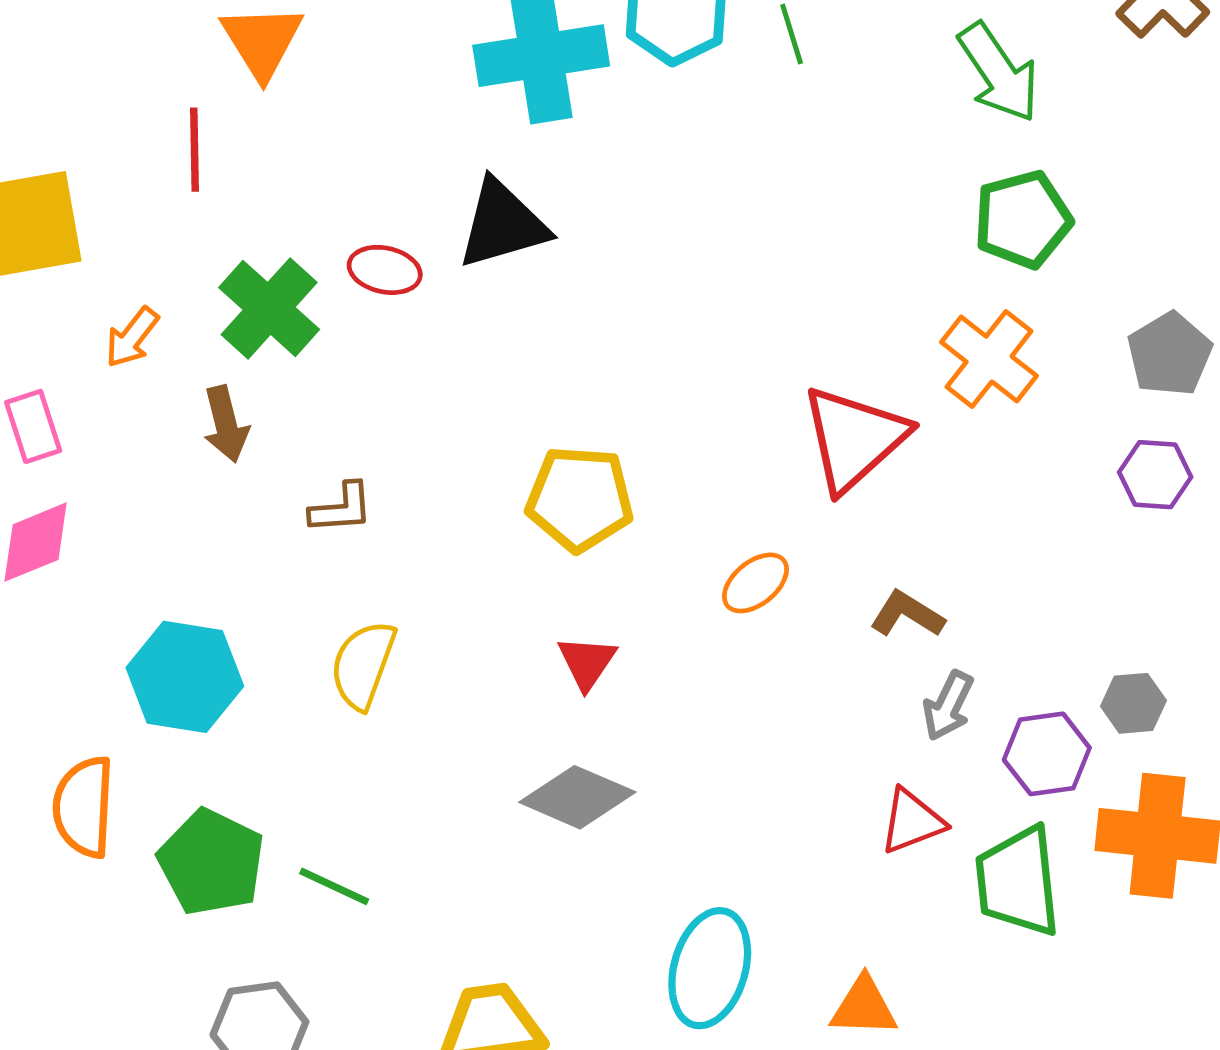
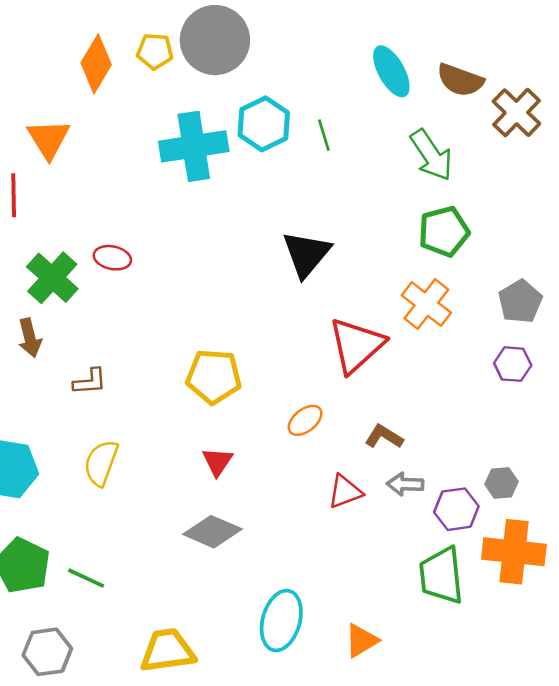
black triangle: (503, 224) -> (306, 254), moved, turned -34
gray arrow: (948, 706) -> (405, 484), turned 66
red triangle: (912, 821) -> (345, 492), moved
orange triangle: (864, 1007) -> (361, 641), turned -33

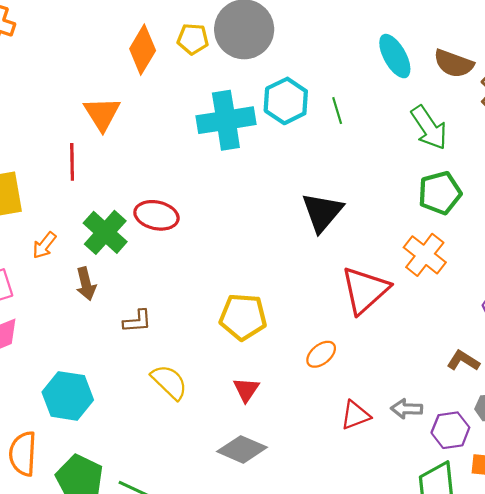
red ellipse: (112, 258) -> (156, 215), size x1.4
brown L-shape: (384, 437) -> (463, 361), moved
yellow semicircle: (101, 463) -> (169, 382), moved, turned 114

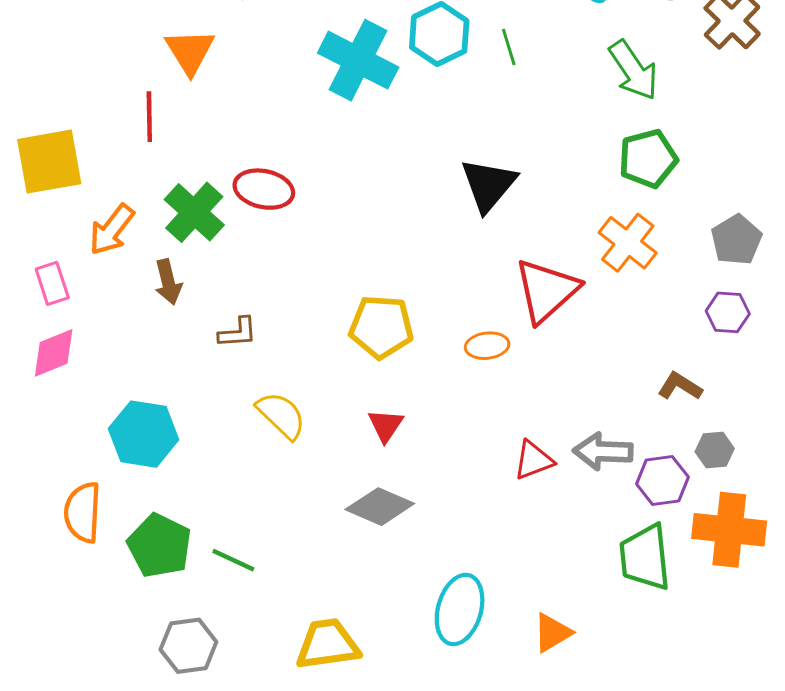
cyan cross: (226, 120) -> (358, 60), turned 36
orange arrow: (44, 245) -> (112, 230), size x1.4
orange ellipse: (321, 354) -> (487, 346), moved, turned 32
gray arrow: (407, 409) -> (603, 451), size x1.4

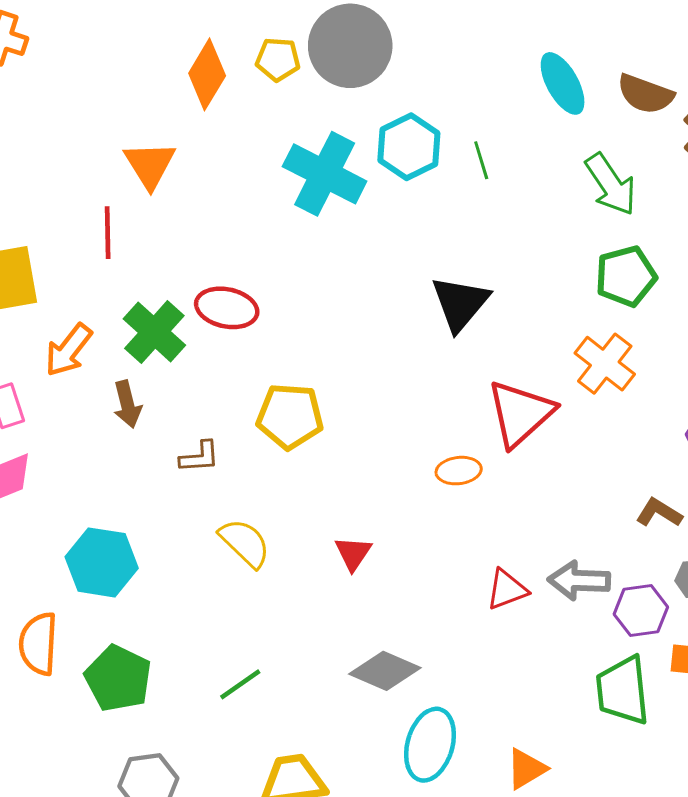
yellow pentagon: (381, 327) -> (290, 416), moved
gray diamond: (380, 507) -> (385, 671), moved
green line: (233, 560) -> (240, 684), moved, turned -60

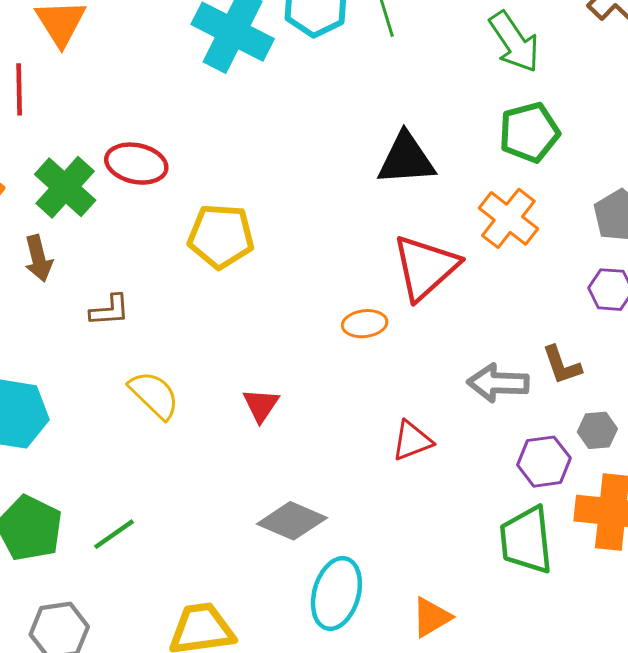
black triangle: (460, 303) -> (406, 159), moved, turned 46
yellow pentagon: (290, 416) -> (221, 236), moved
brown L-shape: (659, 513) -> (562, 365), turned -141
gray arrow: (579, 580) -> (498, 383), moved
green line: (240, 684) -> (114, 534), moved

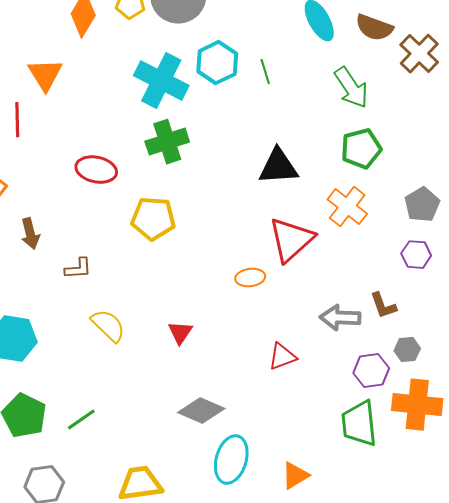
green cross: (65, 187) -> (167, 142), moved, turned 30

